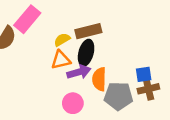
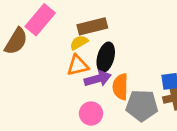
brown rectangle: (88, 31) -> (92, 26), moved

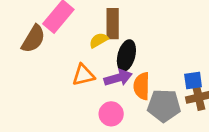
brown rectangle: (92, 26) -> (113, 24), turned -76
orange triangle: (78, 65) -> (83, 75), moved

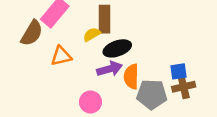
black ellipse: (126, 56) -> (117, 48), turned 56
orange triangle: (83, 75) -> (61, 56), moved
pink circle: (111, 114) -> (90, 102), moved

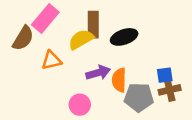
yellow semicircle: (92, 34) -> (81, 39), size x1.5
black ellipse: (117, 48) -> (124, 37), moved

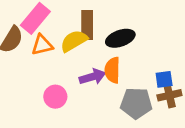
orange triangle: (51, 60) -> (42, 45), moved
orange semicircle: (119, 80) -> (112, 70), moved
pink circle: (80, 105) -> (55, 97), moved

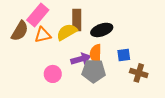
blue square: (164, 79) -> (124, 55), moved
brown cross: (169, 95) -> (139, 73), turned 30
gray pentagon: (136, 103) -> (94, 71), moved

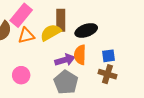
gray pentagon: (94, 71) -> (66, 82), moved, turned 30
brown cross: (139, 73) -> (107, 74), moved
pink circle: (53, 74) -> (21, 75), moved

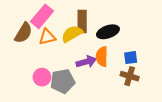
gray pentagon: (66, 82) -> (63, 81), moved, turned 30

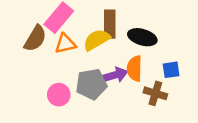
black ellipse: (108, 32) -> (142, 37), turned 35
brown cross: (130, 76) -> (155, 93), moved
gray pentagon: (63, 81) -> (91, 84), moved

